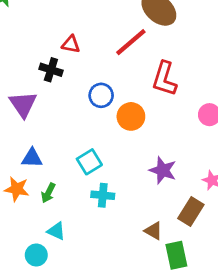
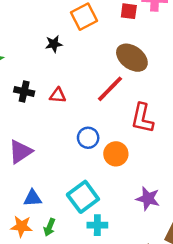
black cross: (51, 70) -> (24, 92), moved
purple triangle: (23, 104) -> (20, 152), turned 36
cyan square: (89, 162) -> (83, 197), size x1.4

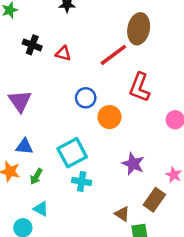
brown ellipse: (132, 58) -> (139, 29), turned 56
purple triangle: (20, 152) -> (20, 101), turned -40

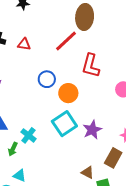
cyan square: (72, 153) -> (64, 124), moved
purple star: (133, 164) -> (92, 130), turned 30
cyan cross: (82, 181) -> (28, 135), moved, turned 35

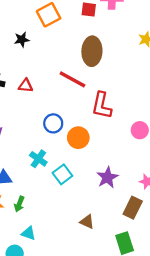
red line: (66, 41) -> (72, 79), turned 75
cyan square: (64, 124) -> (62, 174), moved, size x0.7
cyan cross: (28, 135) -> (38, 159), moved
brown triangle: (88, 173) -> (87, 222), moved

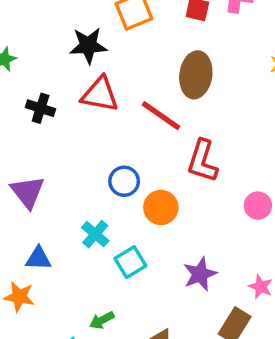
black star: (22, 40) -> (88, 46), size x1.5
red triangle: (26, 86) -> (100, 94), moved, size x1.6
green arrow: (19, 204) -> (102, 320), moved, turned 35

